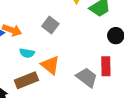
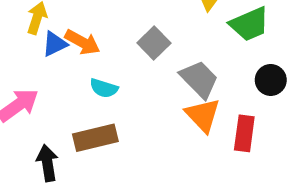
orange triangle: (50, 65) -> (203, 115), moved
gray trapezoid: (87, 77) -> (199, 79), moved

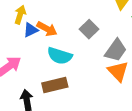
gray trapezoid: (199, 79) -> (116, 50), turned 80
cyan semicircle: (104, 88) -> (60, 56), size x1.5

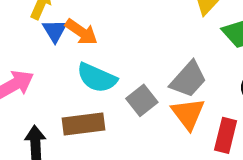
gray square: (89, 29) -> (142, 100), moved
blue triangle: (31, 30) -> (55, 31), turned -42

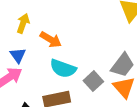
blue triangle: (55, 31) -> (18, 55), moved

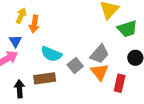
orange arrow: (51, 40) -> (34, 24), moved, turned 66

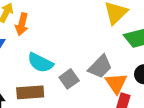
orange triangle: (100, 72) -> (116, 83), moved

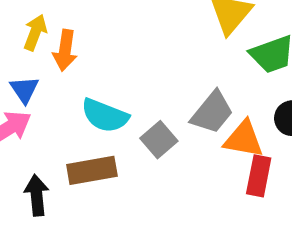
orange triangle: (116, 83) -> (244, 139), turned -40

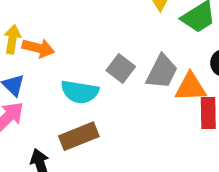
orange arrow: (65, 50) -> (38, 48), turned -72
gray square: (159, 140) -> (121, 68), moved

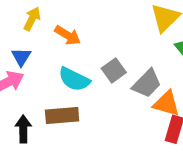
orange arrow: (38, 48) -> (68, 35), moved

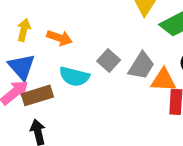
blue triangle: (21, 57) -> (22, 67), size x1.5
brown rectangle: (62, 115) -> (37, 95), moved

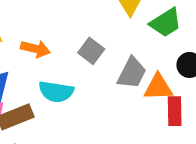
gray square: (109, 60) -> (91, 51), moved

